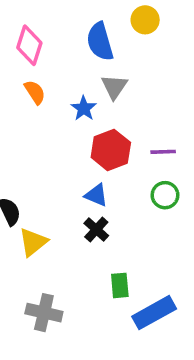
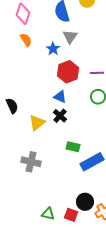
yellow triangle: (33, 242) -> (37, 123), moved
green rectangle: (120, 285) -> (73, 147), turned -72

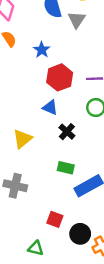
gray triangle: (70, 37) -> (77, 20), moved
black cross: (60, 116) -> (67, 132), moved
red square: (71, 215) -> (55, 219), moved

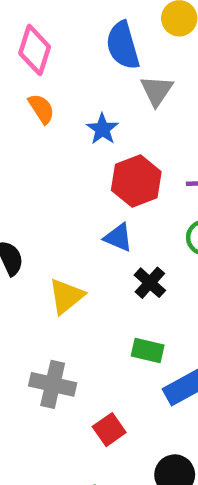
gray triangle: (77, 20) -> (157, 91), moved
red square: (55, 219) -> (109, 430), moved, turned 35

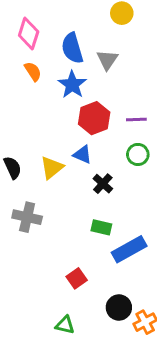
blue semicircle: (123, 45) -> (72, 48), moved
blue star: (102, 129) -> (72, 85), size x1.4
yellow triangle: (66, 296) -> (52, 168), moved
gray cross: (53, 384) -> (27, 217), moved

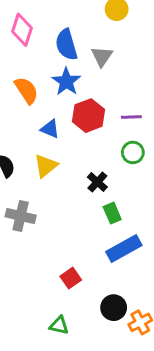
orange semicircle: (33, 71) -> (26, 90), moved, size x1.4
blue triangle: (82, 154) -> (50, 129), moved
green rectangle: (101, 227) -> (112, 213), moved, turned 54

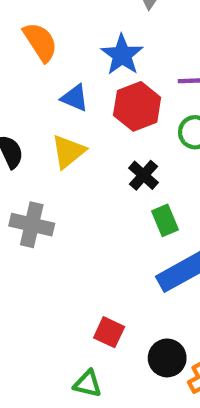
blue star: (66, 82) -> (122, 55), moved
red hexagon: (89, 116) -> (137, 106), moved
red square: (71, 278) -> (109, 332), moved, turned -30

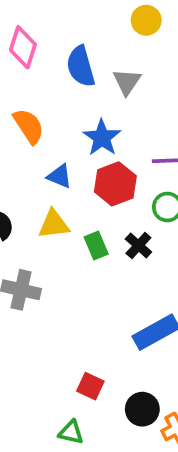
yellow triangle: (68, 152) -> (54, 224), turned 32
black cross: (144, 175) -> (138, 246), moved
green rectangle: (165, 220) -> (96, 246), moved

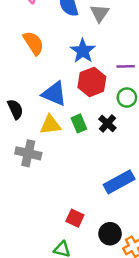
blue triangle: (60, 176) -> (54, 94), moved, size x1.5
yellow triangle: (54, 224) -> (50, 125), moved

